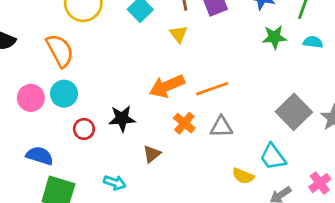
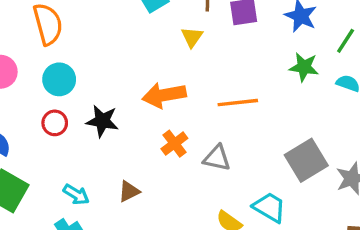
orange line: (212, 89) -> (238, 103), moved
cyan circle: (64, 94) -> (59, 79), moved
brown triangle: (152, 154) -> (129, 191), moved
cyan trapezoid: (273, 157) -> (269, 207), turned 144

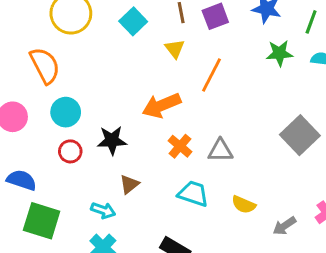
orange line: (238, 103) -> (212, 75), moved, turned -44
brown triangle: (129, 191) -> (129, 184), moved
cyan trapezoid: (269, 207) -> (193, 194), moved

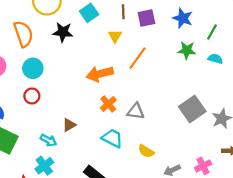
black star: (112, 140) -> (63, 32), moved

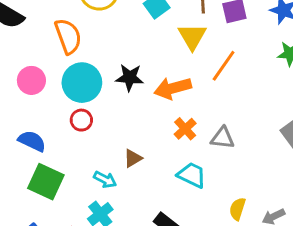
black star: (63, 32) -> (130, 77), moved
yellow triangle: (115, 36) -> (192, 36), size x1.5
cyan circle: (33, 68) -> (82, 83), size x1.4
yellow semicircle: (146, 151) -> (237, 209), moved, turned 77

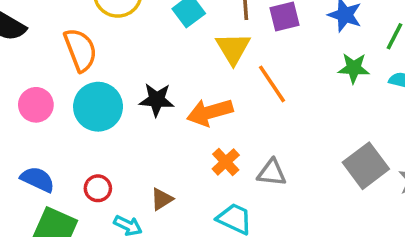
orange line: (224, 66) -> (272, 84), turned -68
red circle: (81, 120) -> (98, 188), moved

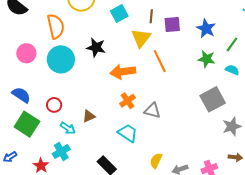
black star: (157, 100) -> (96, 47), moved
gray square: (366, 166) -> (213, 99), moved

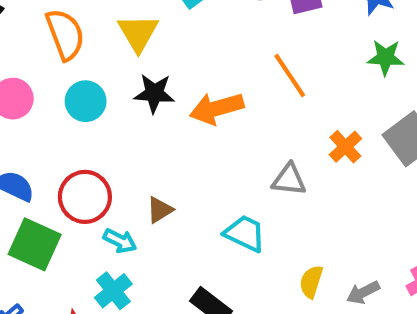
yellow triangle: (141, 38) -> (138, 33), moved
black star: (96, 47) -> (154, 93), moved
cyan circle: (61, 59) -> (86, 101), size x0.7
orange cross: (128, 101) -> (345, 147), moved
red circle: (54, 105) -> (85, 197), size x1.6

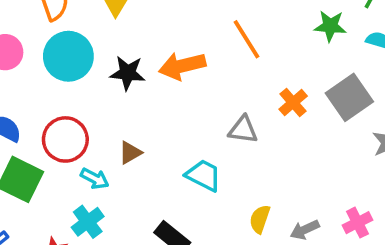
black star: (154, 93) -> (128, 73), moved
cyan circle: (86, 101) -> (68, 56), size x1.4

